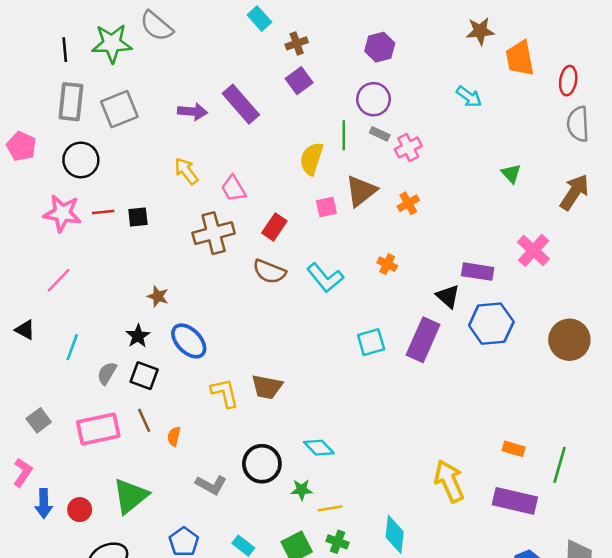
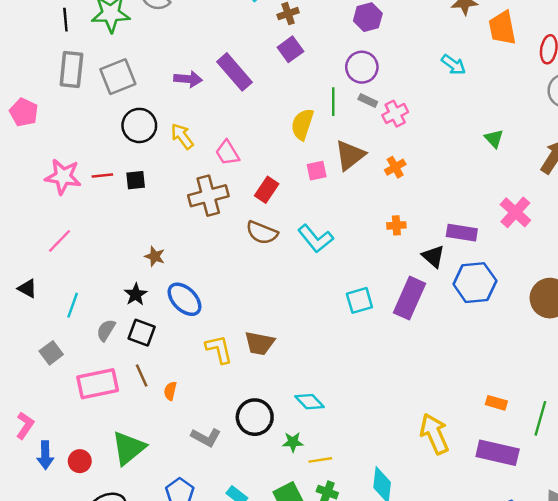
black circle: (81, 160) -> (139, 125), moved
orange cross: (387, 264) -> (396, 225), moved, turned -30
gray square: (39, 420) -> (51, 353), moved

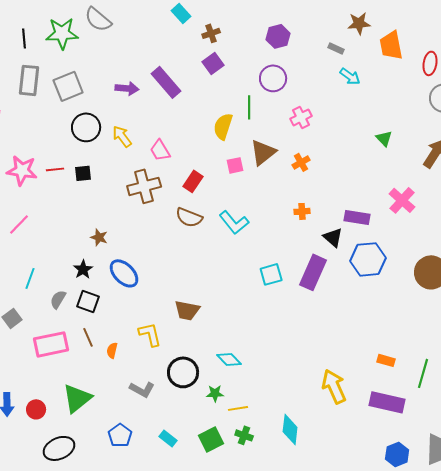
gray rectangle: (368, 100) -> (336, 48), moved
yellow L-shape: (219, 349) -> (150, 334), moved

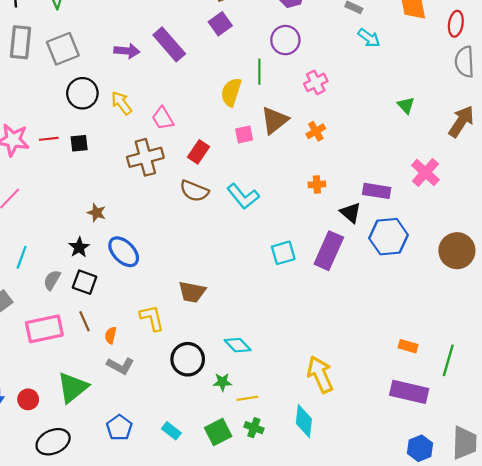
yellow arrow: (334, 386) -> (320, 374), moved
gray L-shape: (142, 389) -> (120, 366), moved

